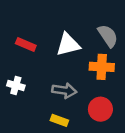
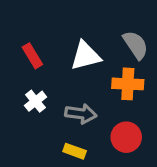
red rectangle: (26, 44) -> (32, 56), turned 36
white cross: (16, 86) -> (35, 101), moved, turned 35

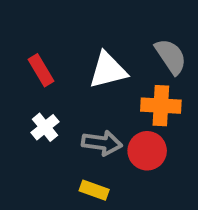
red circle: (126, 137) -> (147, 151), moved

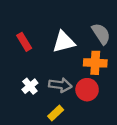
white cross: (45, 127) -> (30, 86), moved
yellow rectangle: (94, 190) -> (56, 113), turned -63

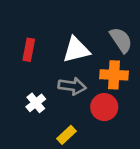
red rectangle: (24, 42) -> (29, 50), turned 42
gray arrow: (60, 85) -> (72, 86), moved

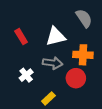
gray semicircle: (121, 40) -> (84, 18), moved
red rectangle: (29, 50) -> (21, 37), turned -42

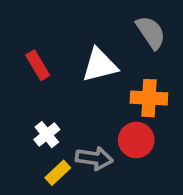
gray arrow: (53, 63) -> (94, 158), moved
yellow rectangle: (48, 98) -> (58, 173), moved

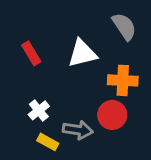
yellow rectangle: (58, 173) -> (48, 142), turned 72

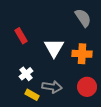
white triangle: (82, 53) -> (54, 48), moved, turned -45
red circle: (112, 115) -> (87, 87), moved

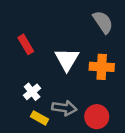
red circle: (87, 87) -> (97, 117), moved

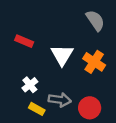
red rectangle: (26, 44) -> (24, 41), turned -36
orange cross: (102, 67) -> (94, 62), turned 30

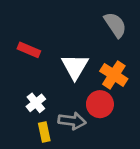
red circle: (90, 108) -> (100, 104), moved
yellow rectangle: (37, 109) -> (44, 132), turned 49

